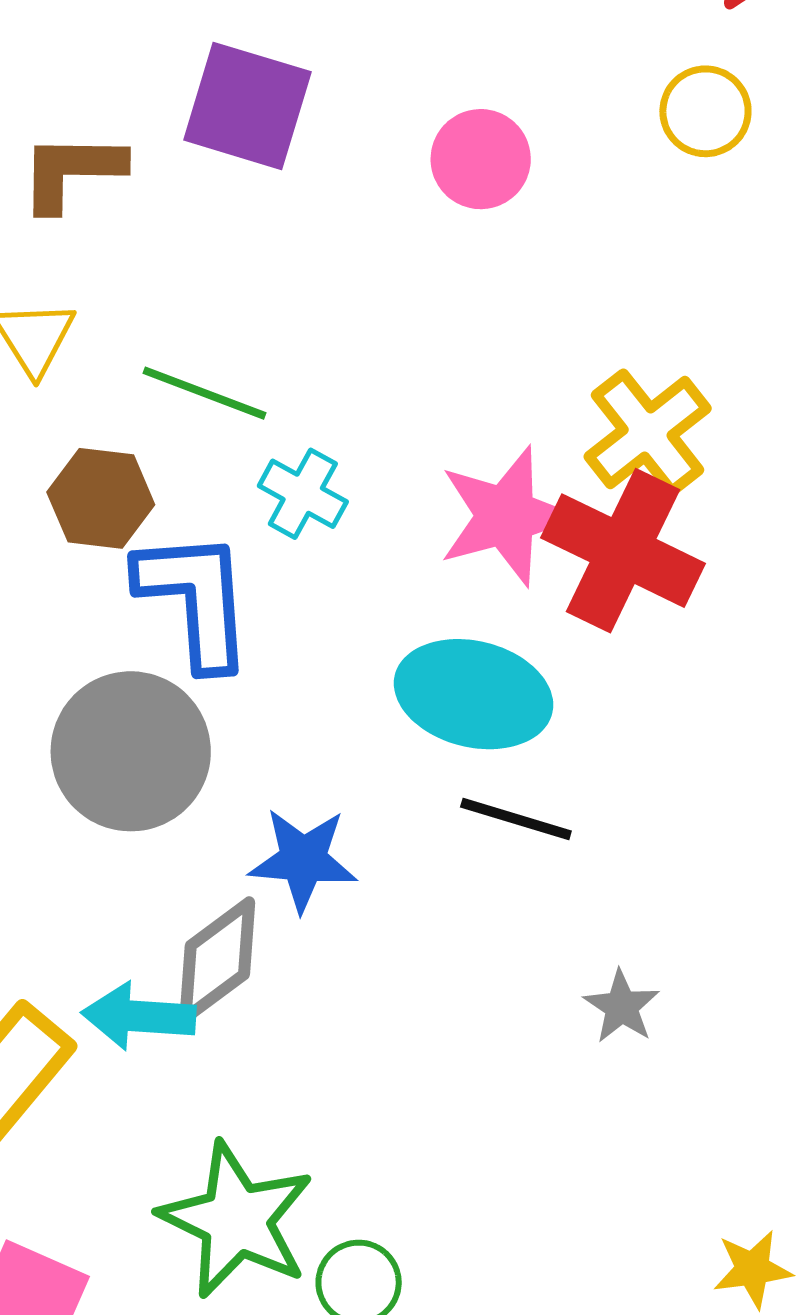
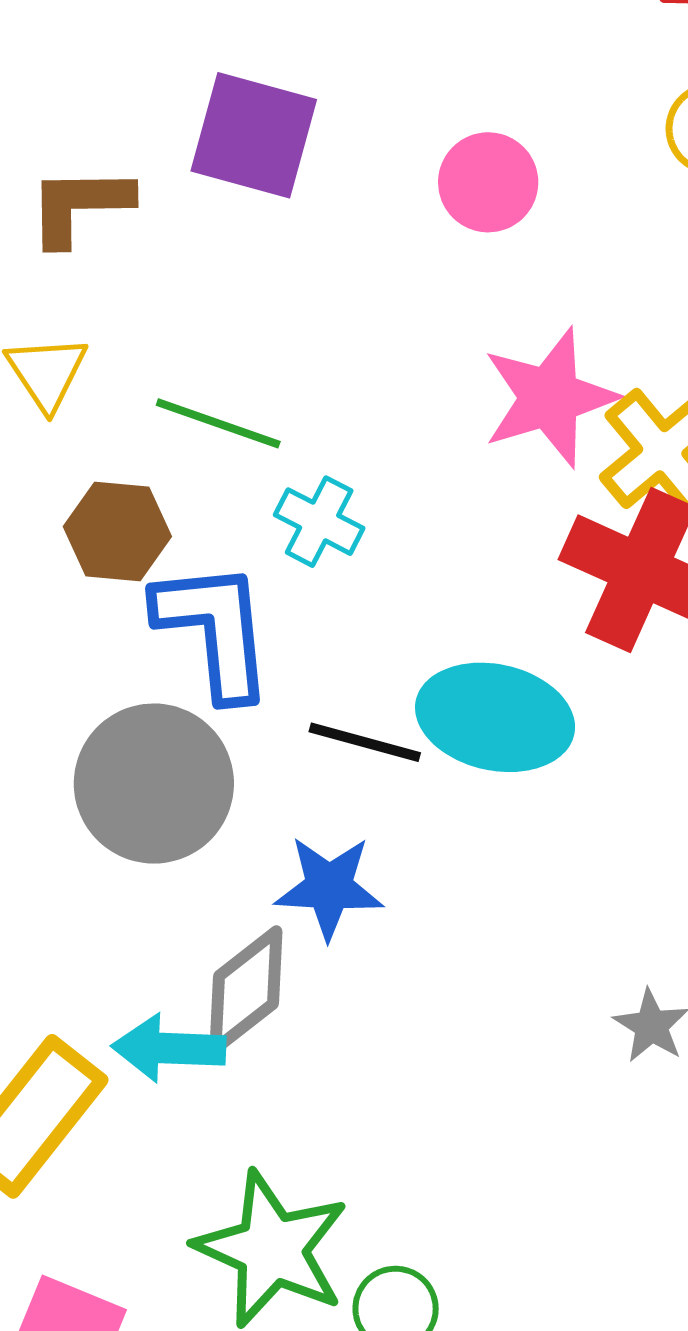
pink star: (506, 516) -> (550, 398), moved
black line: (516, 819) -> (365, 742), moved

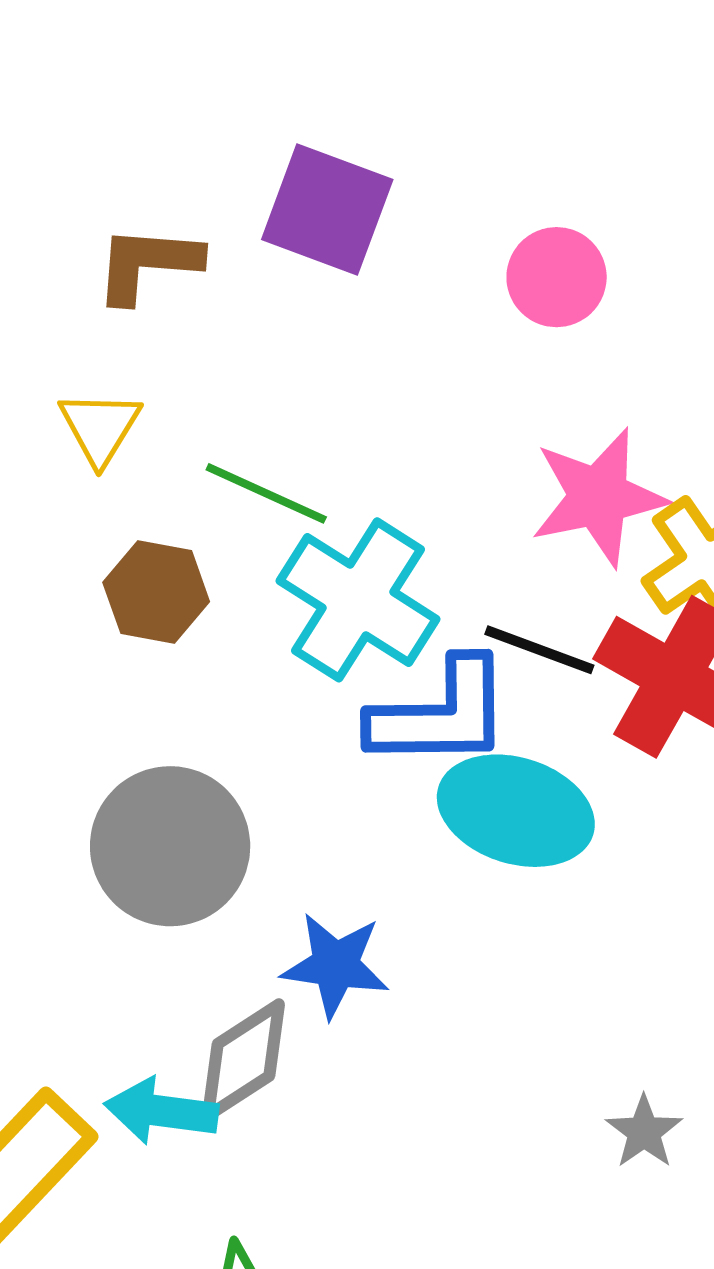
cyan cross: (319, 522) -> (358, 600), size x1.8
blue L-shape: (214, 630) -> (440, 714), moved, turned 90
black line: (365, 742) -> (539, 650), moved

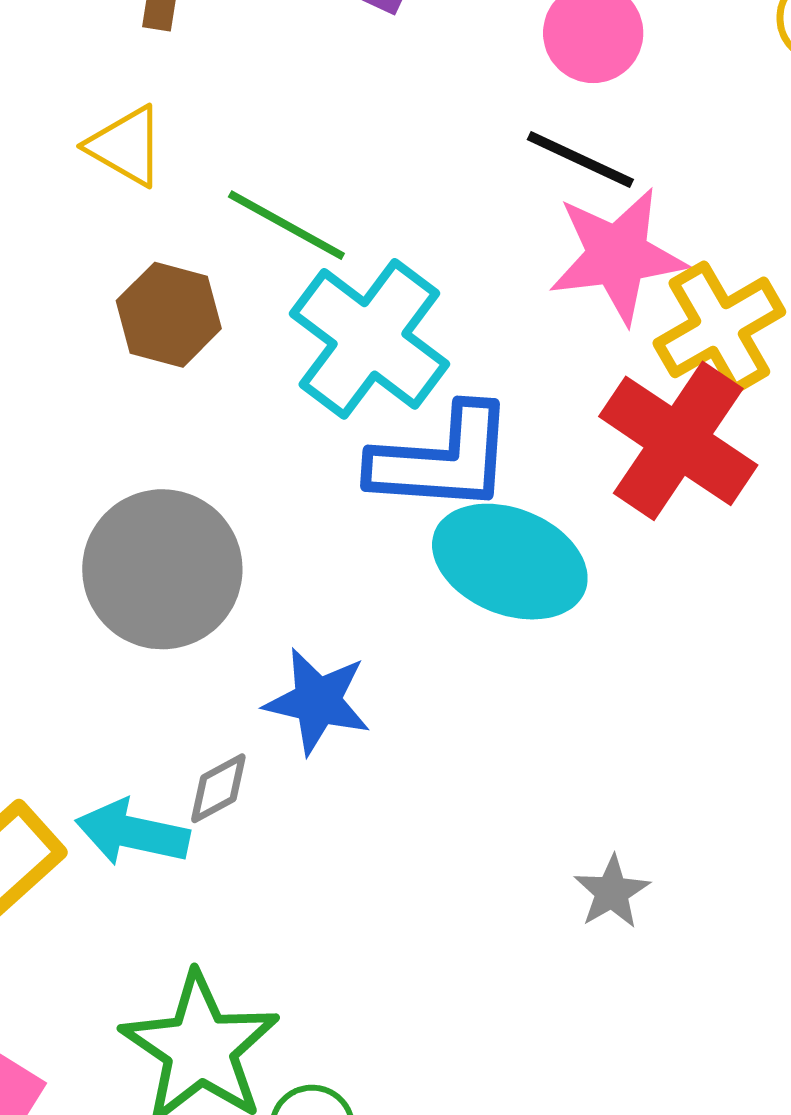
yellow triangle: (100, 427) -> (126, 146), turned -36
black line: (539, 650) -> (580, 159), moved
gray diamond: (244, 1060) -> (218, 788), size x0.6

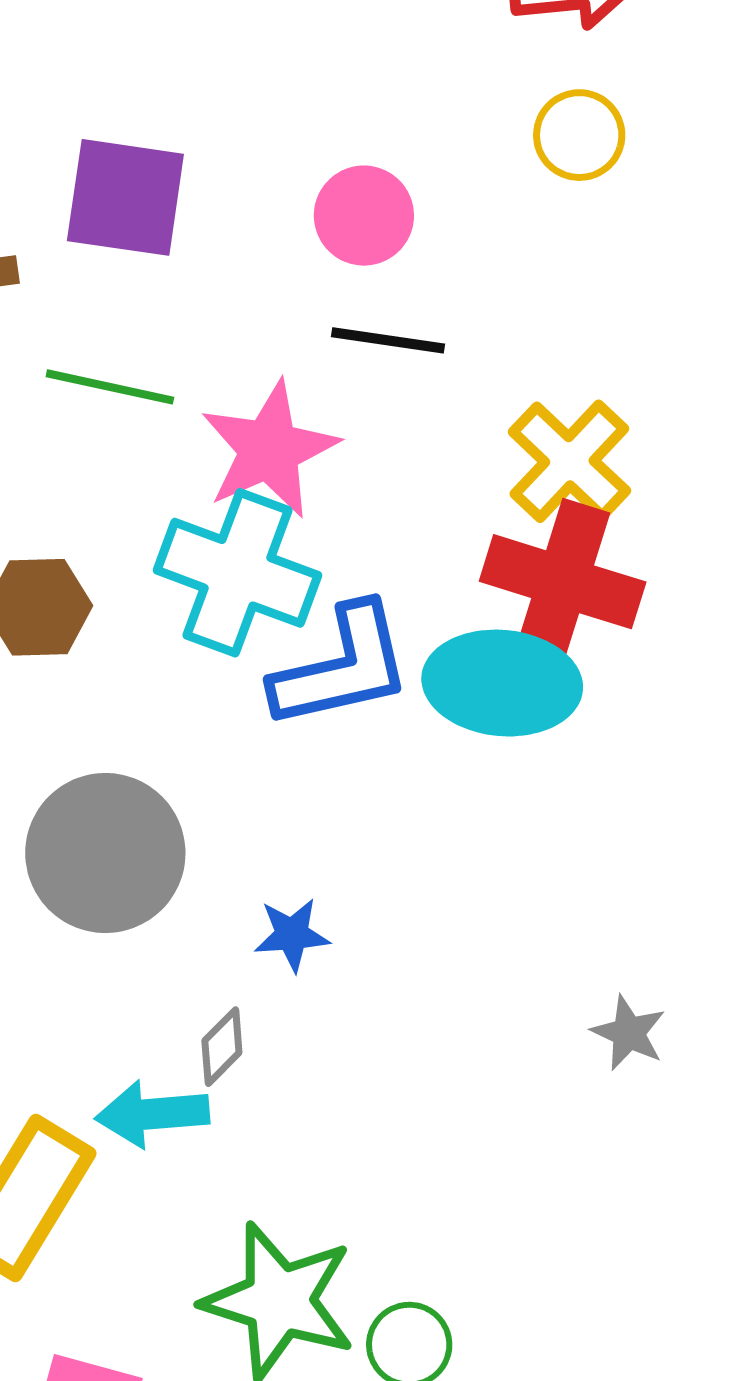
green line: (286, 225) -> (110, 387), moved
pink star: (617, 256) -> (269, 450), moved
cyan ellipse: (510, 562) -> (502, 683), moved
blue star: (318, 701) -> (292, 935), size x0.7

